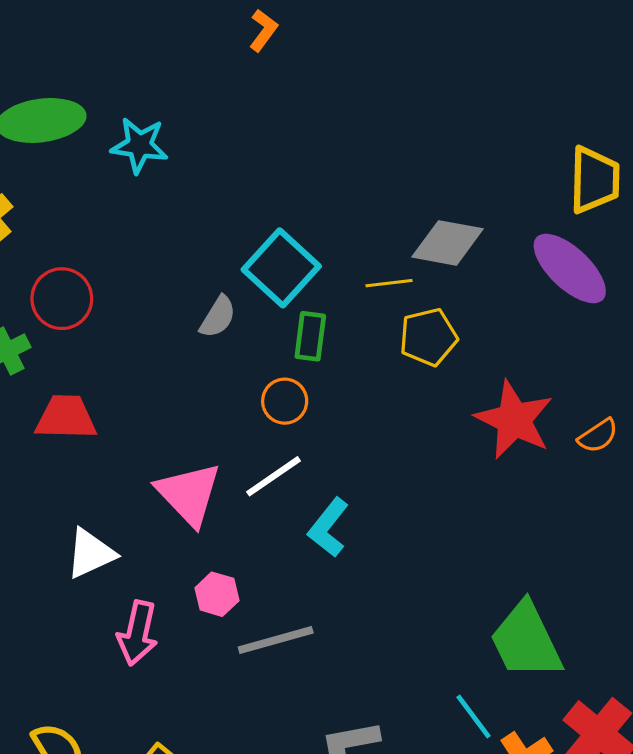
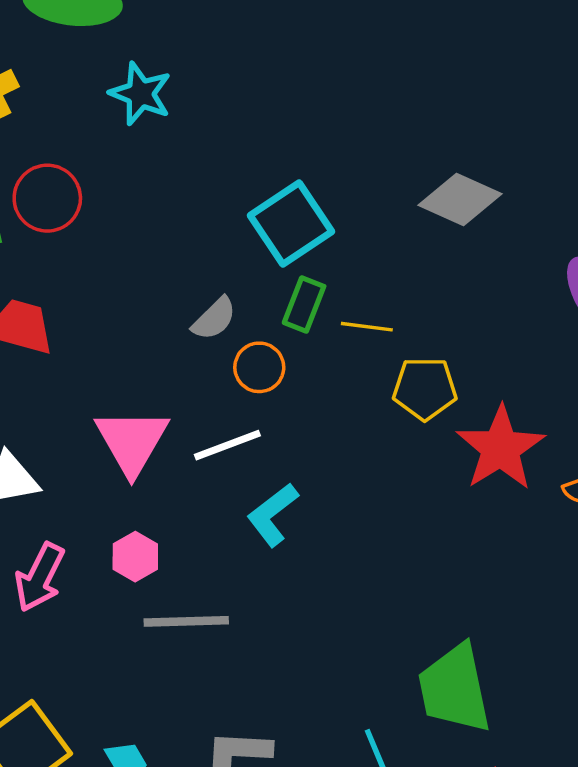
cyan star: (139, 145) -> (140, 94), moved
gray diamond: (448, 243) -> (460, 200), moved
yellow line: (389, 283) -> (367, 327), moved
gray semicircle: (218, 317) -> (214, 319), moved
yellow pentagon: (428, 337) -> (425, 389), moved

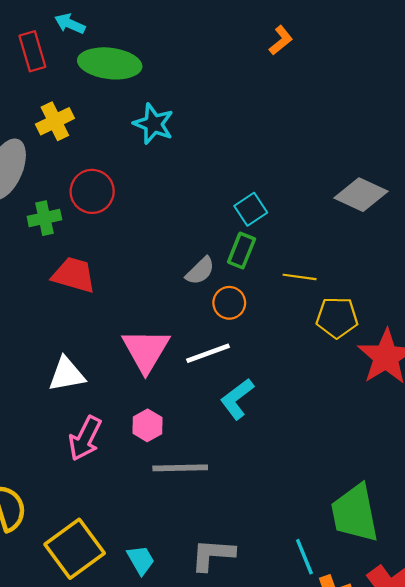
cyan square: (291, 223) -> (251, 209), size x0.6
green rectangle: (304, 305) -> (242, 250), moved

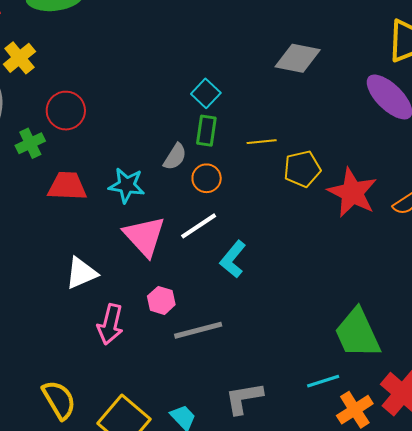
cyan star: (153, 124) -> (127, 185), moved
cyan line: (304, 557) -> (323, 381), turned -72

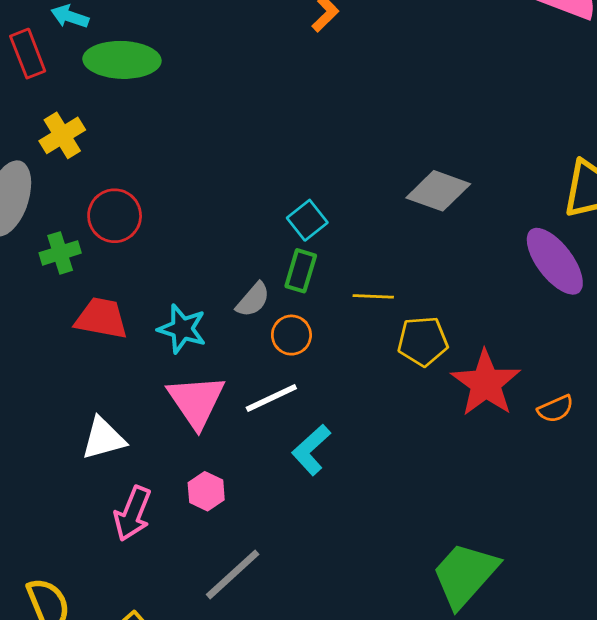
gray line: (198, 330) -> (233, 574), moved, turned -36
green trapezoid: (357, 333) -> (465, 575), turned 58

